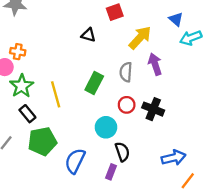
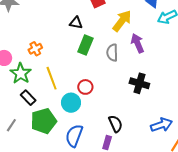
orange cross: (18, 52) -> (35, 49), moved, turned -32
green rectangle: (94, 83) -> (85, 45), moved
red circle: (127, 105) -> (85, 87), moved
cyan circle: (106, 127) -> (71, 103), moved

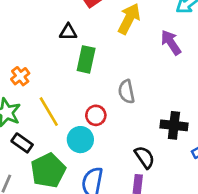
purple arrow: (137, 43) -> (171, 42), moved
gray semicircle: (112, 53) -> (126, 92), moved
black cross: (139, 83) -> (174, 125), moved

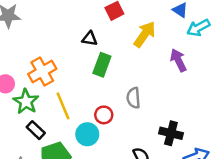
orange cross: (20, 76) -> (42, 71), size x1.6

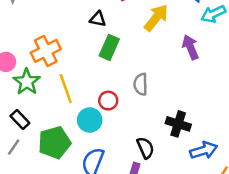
black rectangle: (36, 130) -> (20, 120), moved

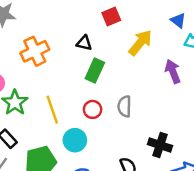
orange cross: (46, 51) -> (35, 51), moved
red circle: (108, 101) -> (93, 109), moved

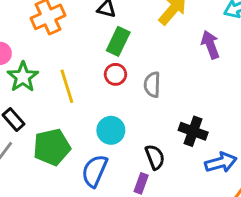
red circle: (93, 109) -> (115, 74), moved
cyan circle: (75, 140) -> (111, 130), moved

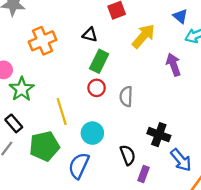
yellow line: (67, 86) -> (62, 112), moved
blue arrow: (221, 162) -> (181, 160), turned 65
purple rectangle: (141, 183) -> (143, 174), moved

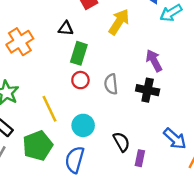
purple arrow: (174, 65) -> (154, 61), moved
black cross: (159, 135) -> (148, 90), moved

